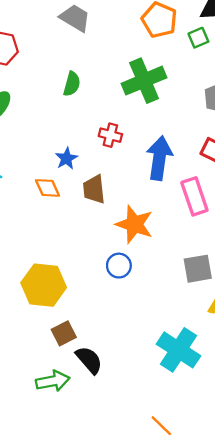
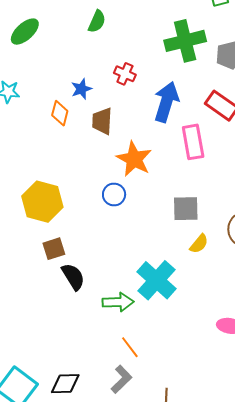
green cross: (144, 81) -> (185, 41), moved
orange diamond: (48, 188) -> (60, 113), turned 30
green arrow: (53, 381) -> (118, 302), moved

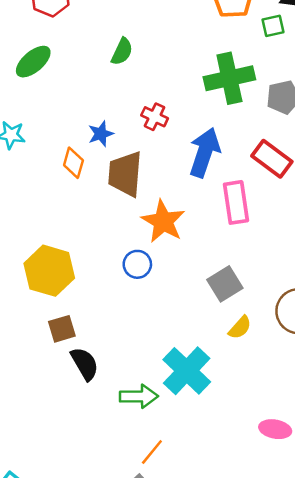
brown trapezoid: (102, 121) -> (125, 174), size x1.4
gray square: (186, 209) -> (225, 284), turned -32
orange line: (130, 347) -> (152, 452), turned 75

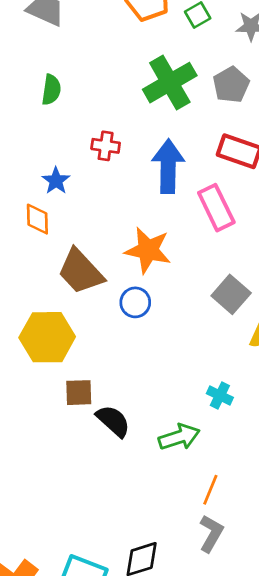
brown trapezoid: (125, 174) -> (81, 271), moved, turned -30
brown square: (62, 329) -> (79, 393), turned 32
cyan cross: (187, 371) -> (220, 396), size x0.5

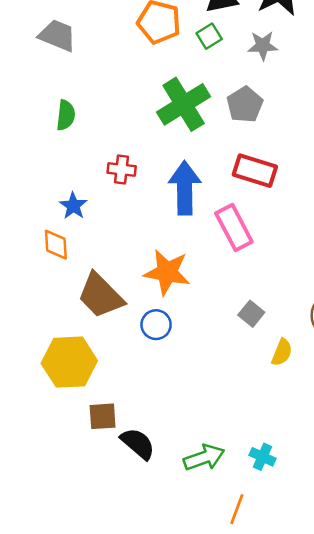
gray square: (231, 294) -> (251, 314), size x0.7
cyan cross: (220, 396) -> (262, 457), moved

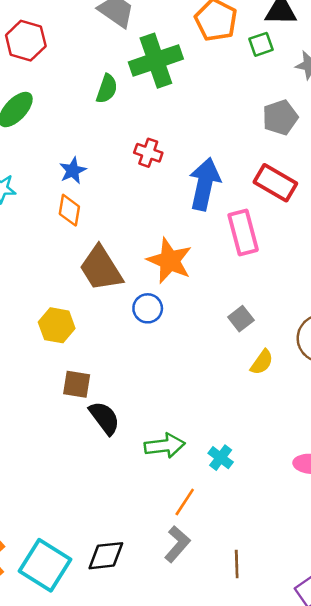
green cross: (184, 104) -> (156, 61), moved
blue star: (73, 206) -> (73, 171), moved
yellow hexagon: (69, 362) -> (57, 325), size x0.7

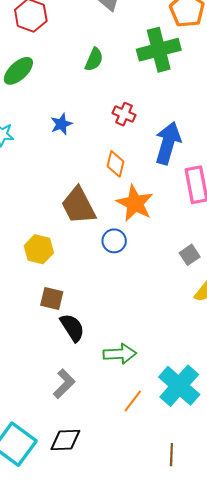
green cross: (156, 61) -> (159, 50), moved
orange diamond: (69, 210) -> (116, 164), moved
cyan cross: (221, 458) -> (179, 386), moved, size x2.0
gray L-shape: (177, 544) -> (64, 384), moved

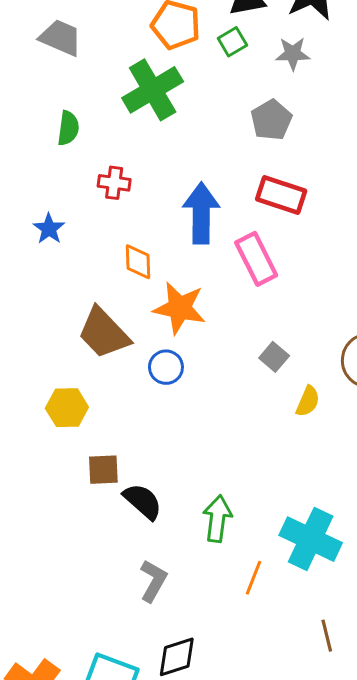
red cross: (124, 114) -> (114, 183), moved
green arrow: (120, 354) -> (217, 519), turned -64

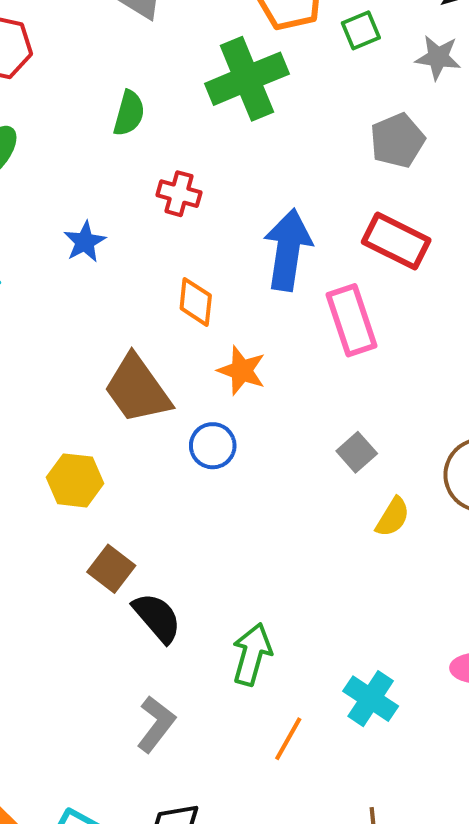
orange star: (180, 308) -> (242, 371), size x0.7
brown square: (103, 470) -> (111, 569), turned 32
cyan cross: (311, 539) -> (371, 699), size x0.7

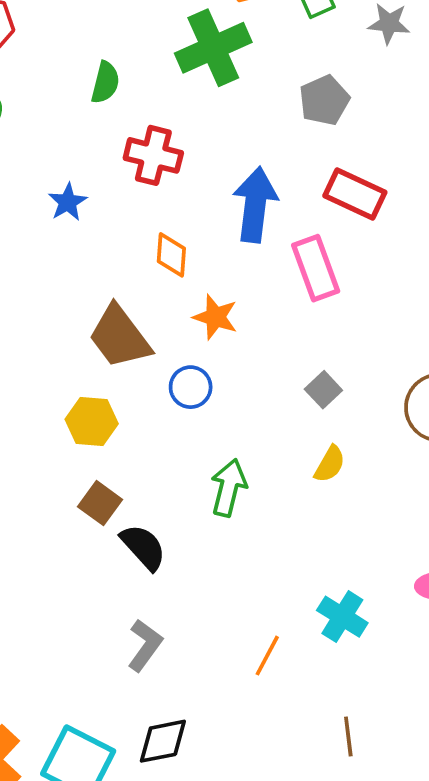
gray pentagon: (397, 140) -> (324, 100), moved
red cross: (179, 194) -> (153, 155), size x1.4
yellow hexagon: (75, 480) -> (92, 421), moved
yellow semicircle: (393, 517) -> (330, 464), moved
green arrow: (252, 654) -> (229, 488), moved

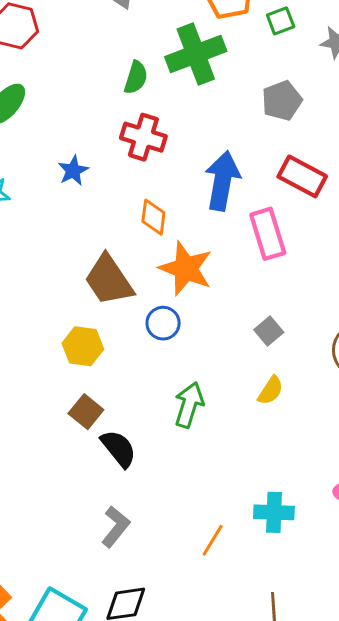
green semicircle: (105, 82) -> (136, 78), moved
orange star: (215, 317) -> (186, 268), size x1.5
cyan cross: (342, 617) -> (274, 512), turned -33

